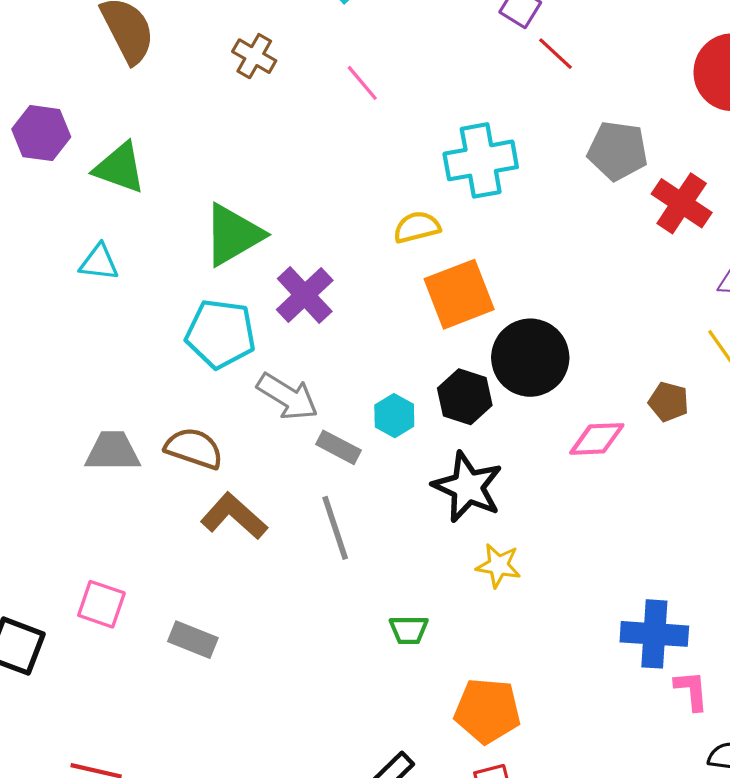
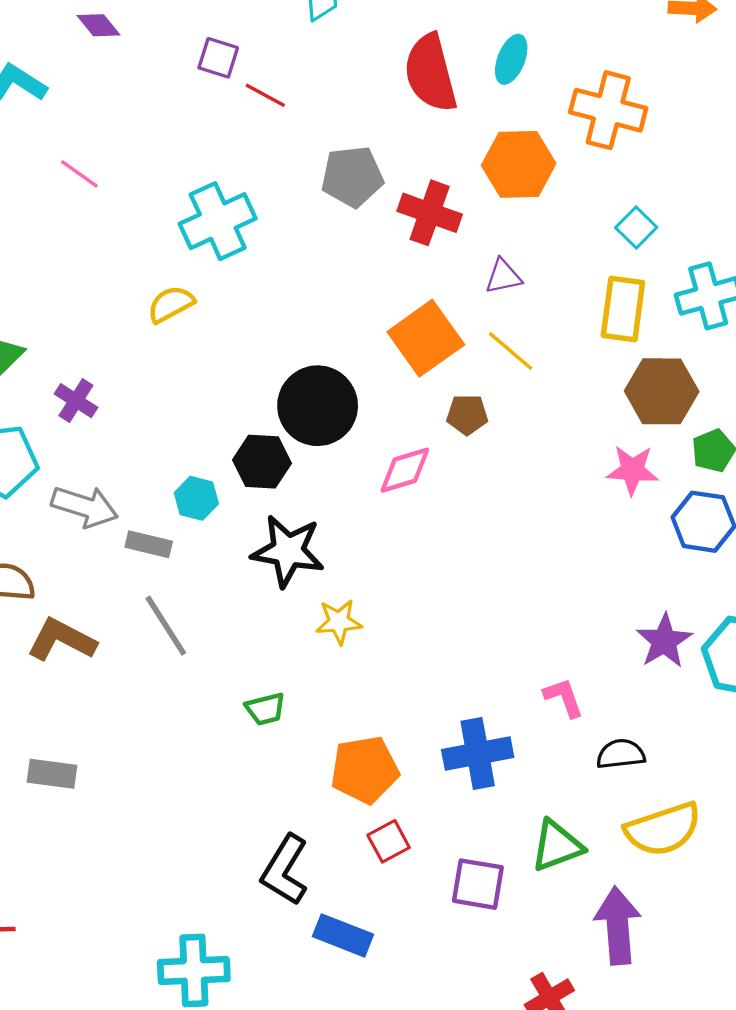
orange square: (459, 294) -> (426, 338), moved
purple cross: (305, 295) -> (76, 401), size x0.7
blue cross: (654, 634) -> (478, 753), moved

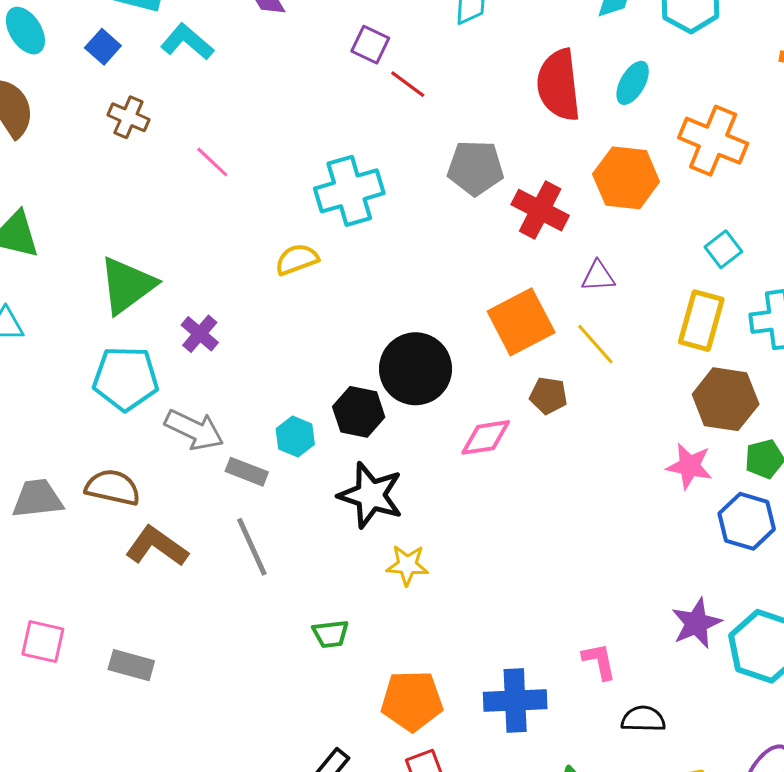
pink line: (79, 174) -> (212, 162), moved

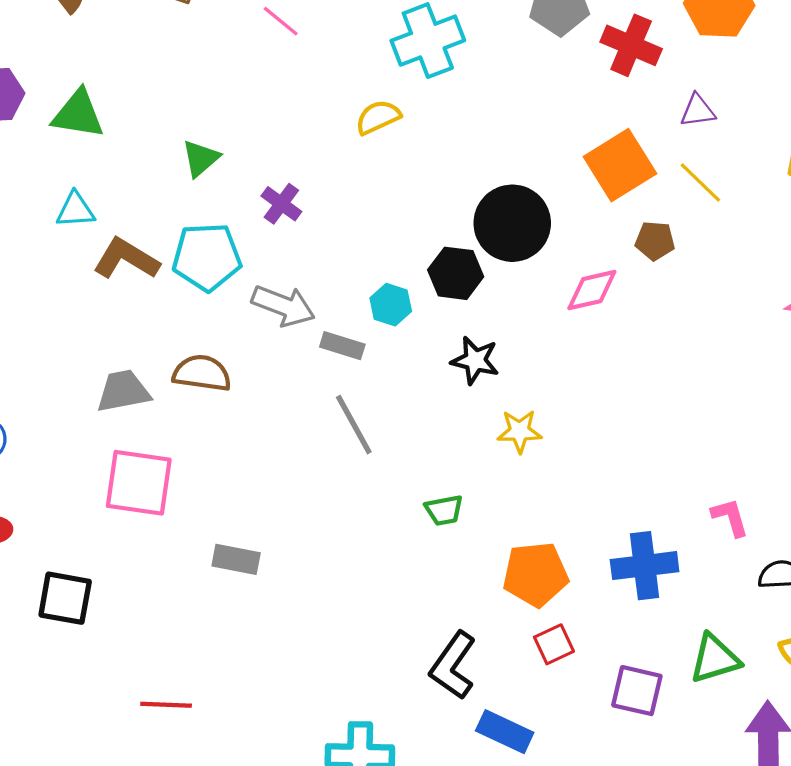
green triangle: (127, 285) -> (201, 158), size x0.6
black star: (371, 495) -> (475, 360), size x0.7
brown L-shape: (157, 546) -> (126, 259), moved
pink square: (43, 642) -> (139, 483), moved, size x1.5

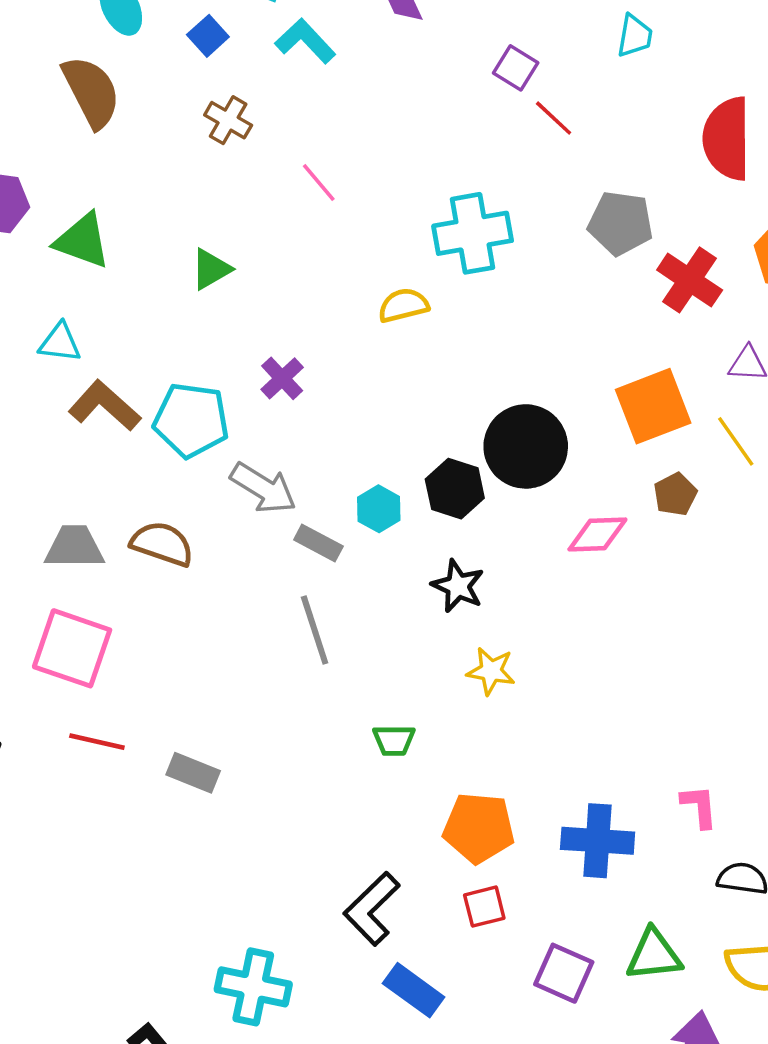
green triangle: (201, 158) -> (211, 269), moved
brown pentagon: (655, 241) -> (675, 494), turned 30
gray rectangle: (236, 559) -> (193, 773), moved
red line: (166, 705) -> (97, 742), moved

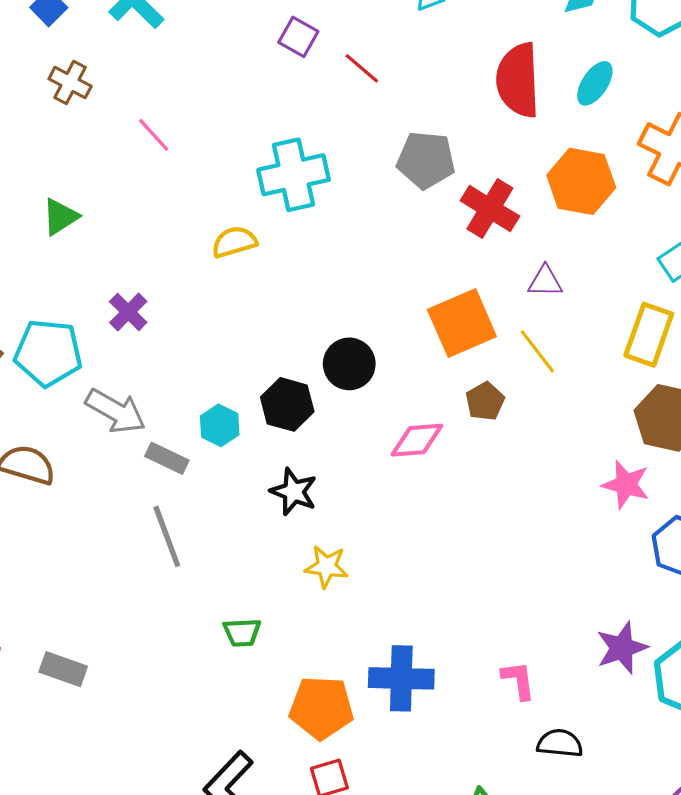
purple square: (516, 68) -> (298, 37), moved
black circle: (526, 446) -> (349, 364), size x0.7
blue cross: (598, 841) -> (401, 678), moved

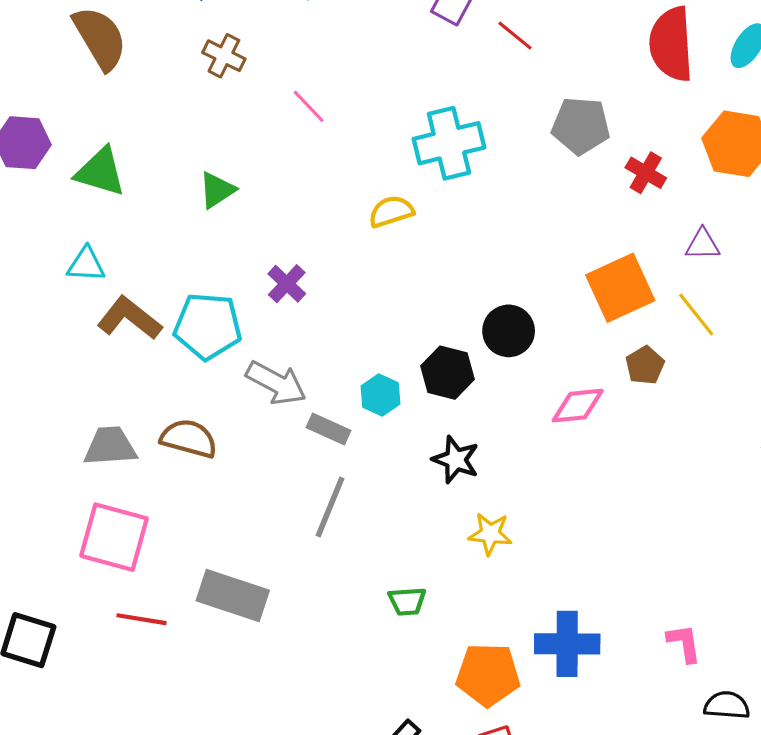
red cross: (490, 208) -> (646, 173), size x0.7
gray line: (167, 536) -> (330, 507), turned 44
gray rectangle: (63, 669) -> (233, 596), moved, size x1.5

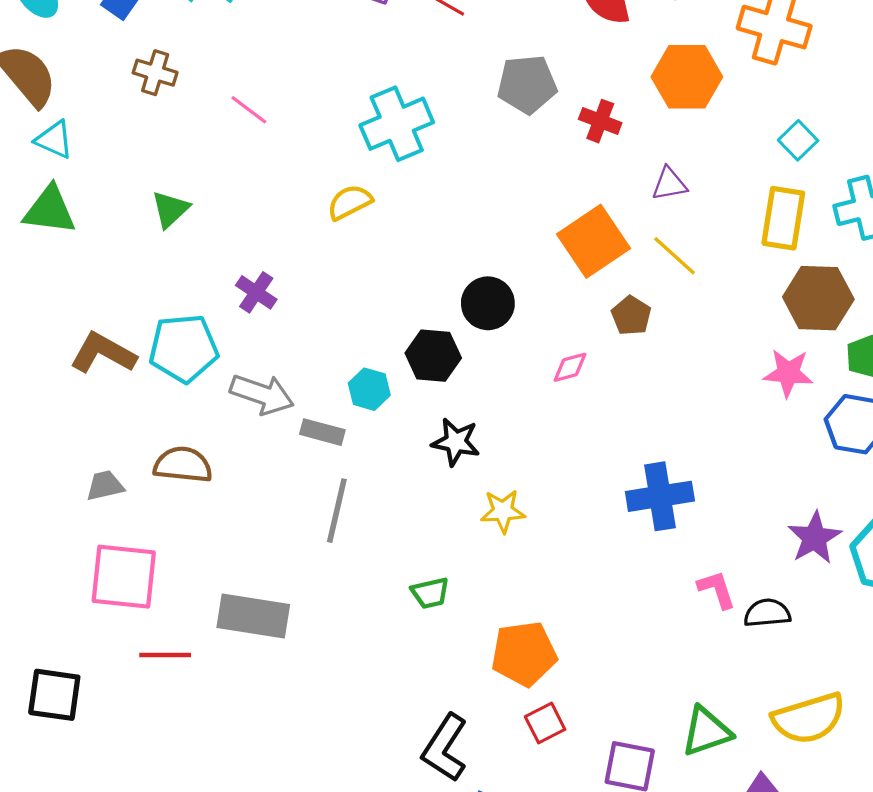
cyan triangle: (86, 264) -> (54, 140), moved, turned 30
pink diamond: (578, 406) -> (570, 367), size x0.7
gray trapezoid: (110, 446) -> (105, 486), size x0.7
blue cross: (567, 644) -> (660, 496), moved
black semicircle: (727, 705) -> (767, 613), moved

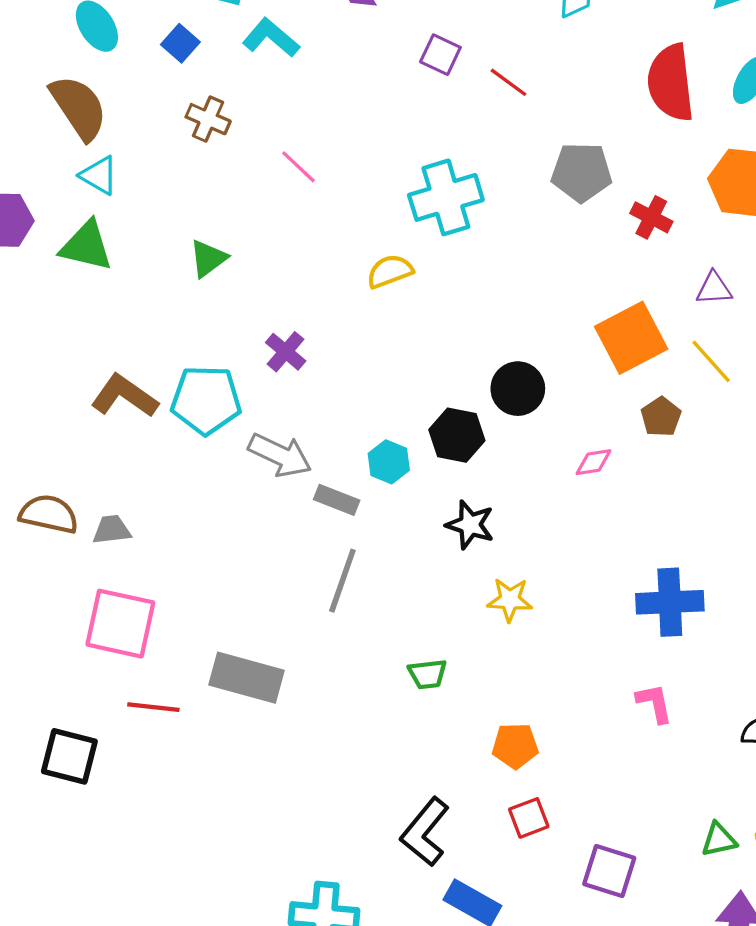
brown semicircle: (183, 465) -> (49, 514), moved
pink L-shape: (717, 589) -> (654, 703), moved
orange pentagon: (524, 654) -> (515, 746), size x0.7
black square: (54, 695) -> (69, 756), moved
green triangle: (706, 732) -> (719, 840), moved, size x0.7

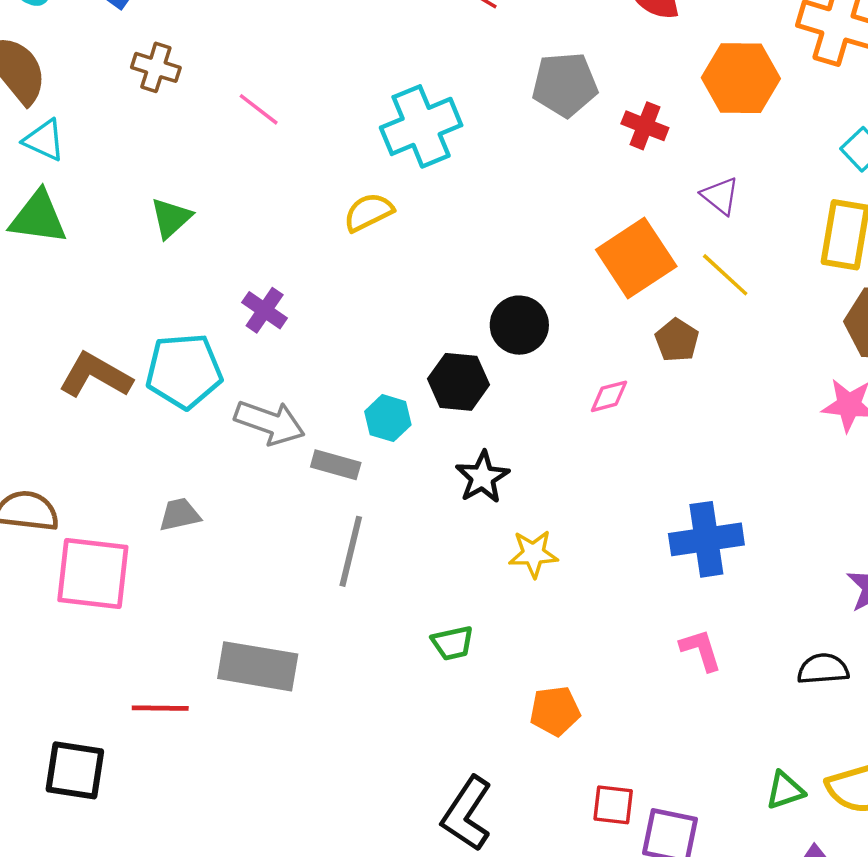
purple triangle: (714, 288) -> (720, 196), turned 48
black star: (470, 525) -> (482, 477), turned 30
gray trapezoid: (112, 530) -> (180, 515), moved
pink square: (120, 624) -> (93, 573), moved
red square: (529, 818) -> (613, 805), moved, turned 33

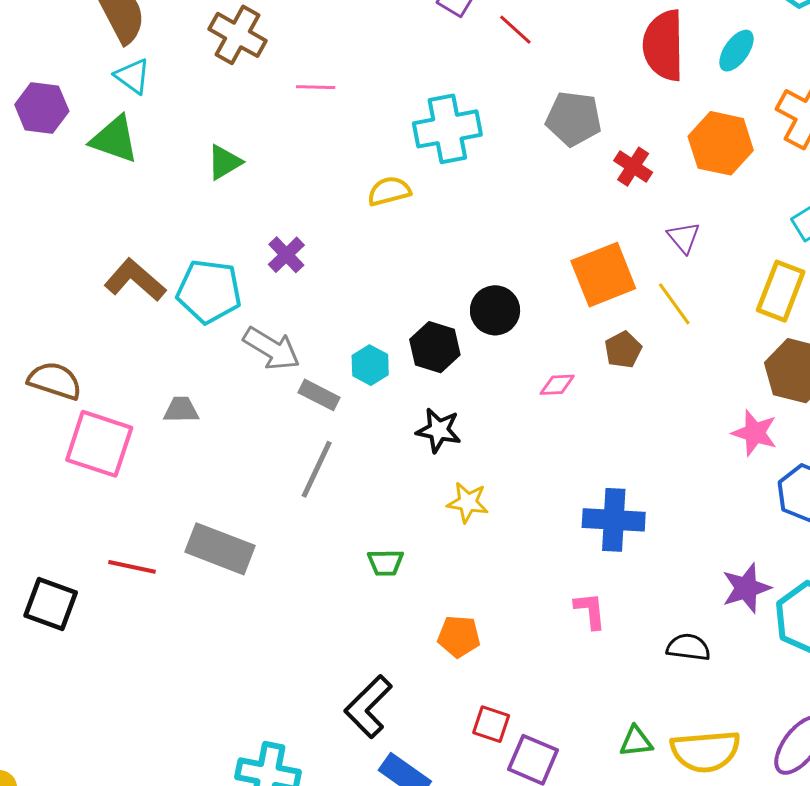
brown cross: (156, 67) -> (238, 35), size x1.4
pink line: (259, 109) -> (316, 87), turned -48
black star: (482, 477) -> (439, 430), turned 30

